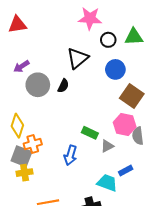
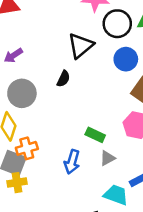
black circle: (108, 40) -> (117, 24), size x1.5
gray circle: (38, 85) -> (22, 93), moved
gray triangle: (107, 146) -> (107, 158), moved

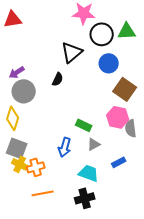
purple arrow: (13, 55) -> (17, 72), moved
orange cross: (27, 148) -> (36, 167), moved
yellow cross: (17, 183) -> (20, 164), turned 35
cyan trapezoid: (116, 195) -> (89, 173), moved

